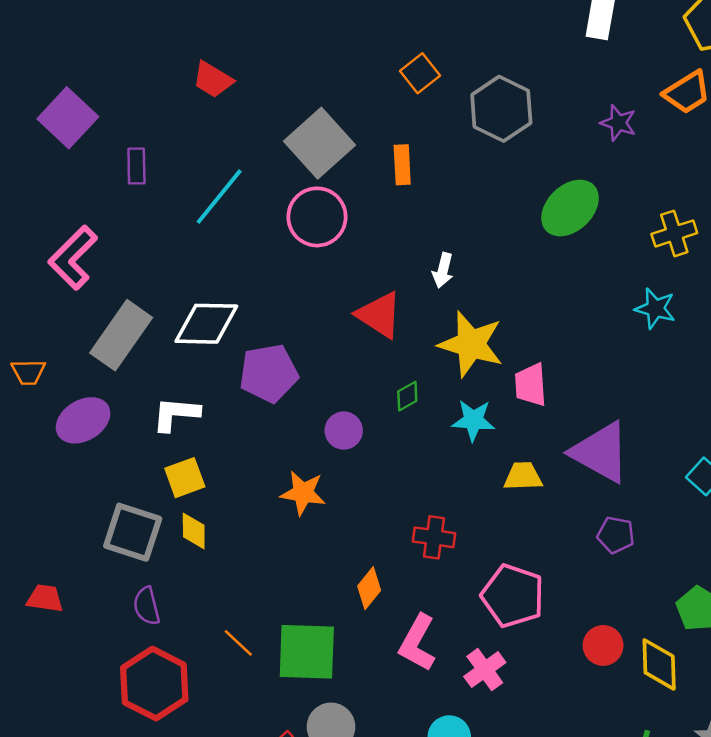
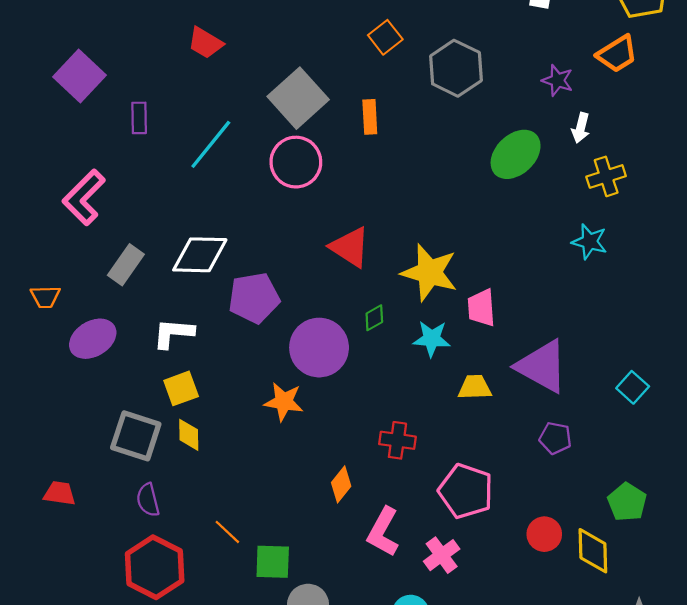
white arrow: (443, 270) -> (581, 128), moved
gray rectangle: (121, 335) -> (126, 265), size x0.7
purple circle: (344, 431) -> (319, 348), size x1.8
green square: (307, 652) -> (273, 562), moved, size x0.7

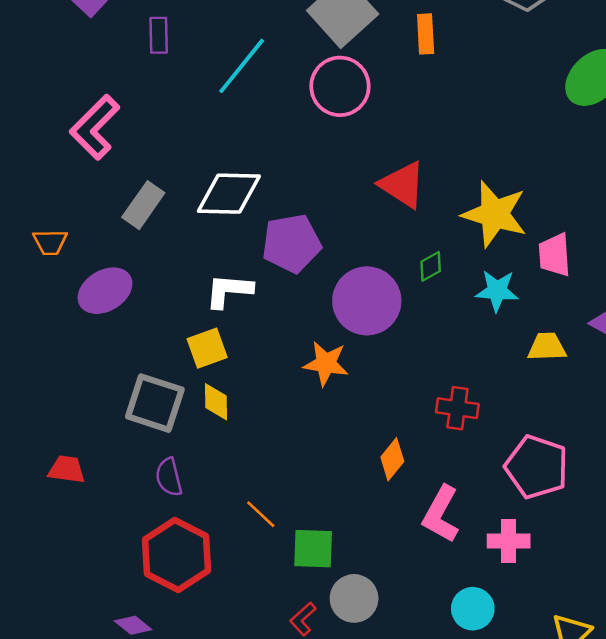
white L-shape: (173, 333) -> (229, 291), moved
pink cross: (442, 555) -> (509, 541), turned 36

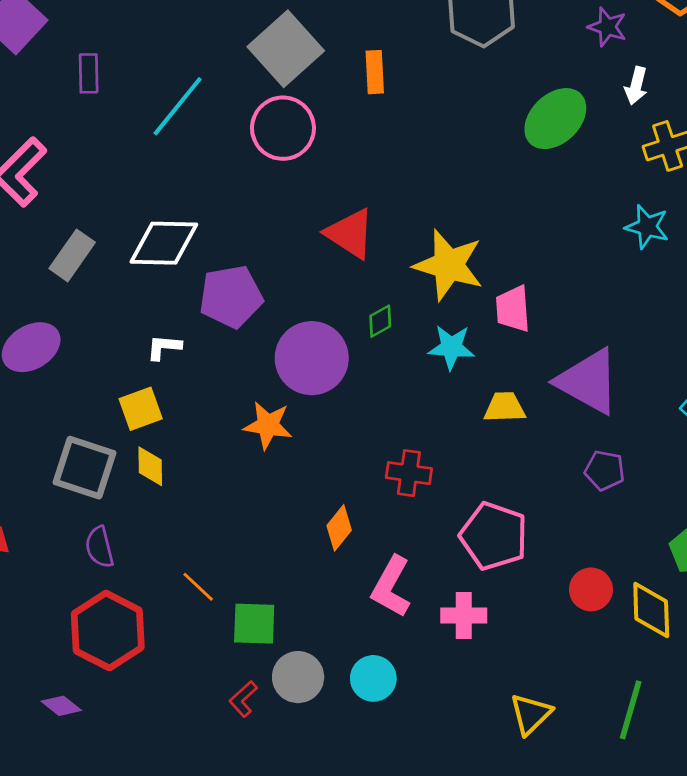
white L-shape: (229, 291) -> (164, 347), size x0.7
cyan circle: (473, 609) -> (373, 678), moved

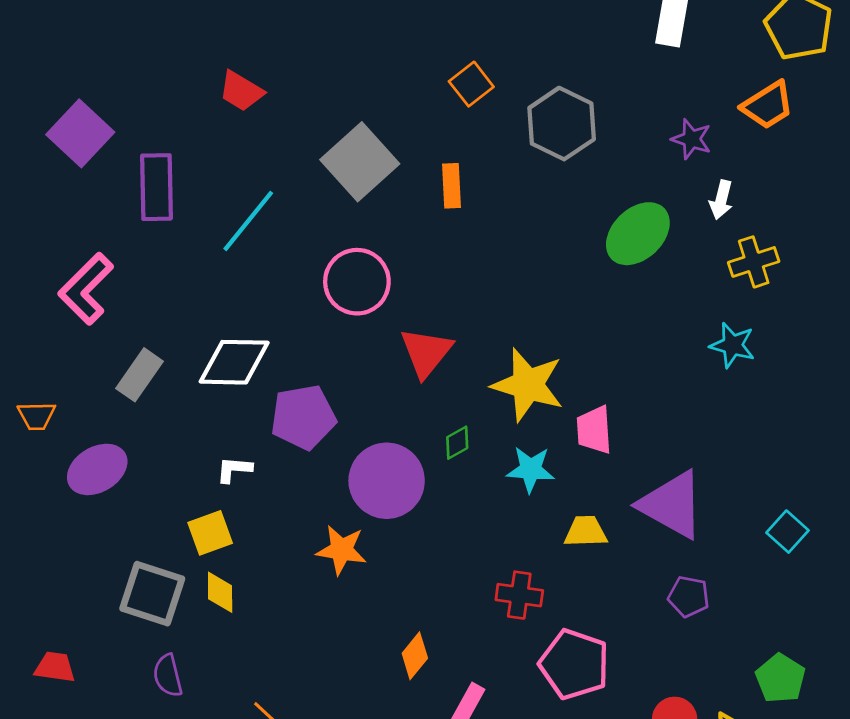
purple rectangle: (89, 73) -> (156, 187), size x1.6
pink circle: (283, 128) -> (357, 282), moved
red triangle: (350, 234) -> (426, 352), turned 36
red cross: (409, 473) -> (519, 595), moved

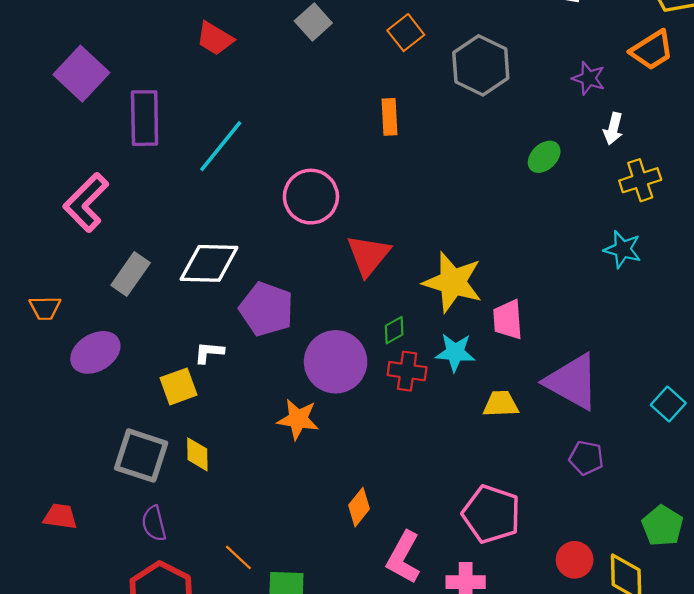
gray square: (360, 162) -> (313, 22), moved, size x0.6
green ellipse: (638, 234) -> (544, 157), size x0.6
purple pentagon: (303, 417) -> (266, 309), turned 30
yellow square: (210, 533) -> (179, 386), moved
red cross: (519, 595) -> (407, 371), moved

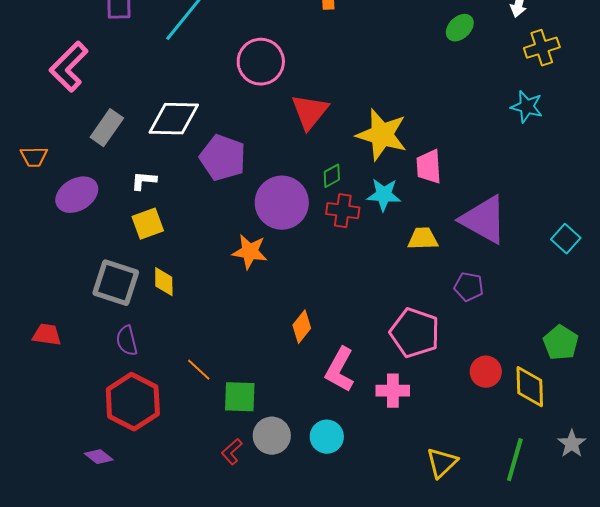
white L-shape: (209, 352) -> (144, 181), moved
purple pentagon: (586, 458) -> (469, 287), moved

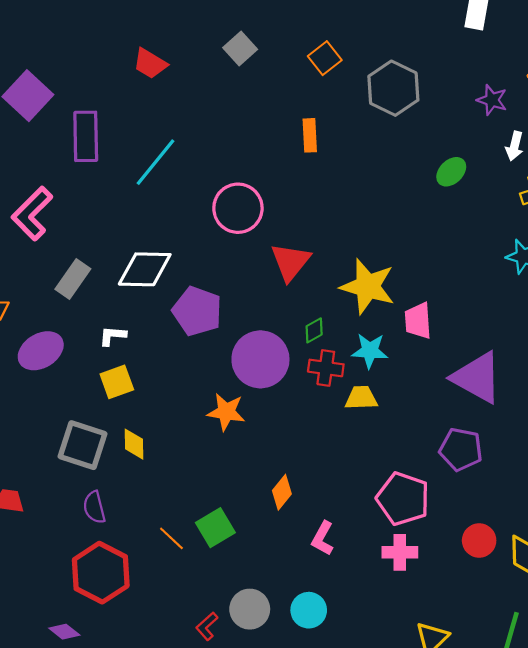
yellow trapezoid: (423, 239) -> (361, 398), moved
purple pentagon: (469, 287) -> (461, 449), size x1.4
pink L-shape: (340, 370) -> (323, 538), size x0.7
pink cross: (393, 391) -> (400, 552), moved
green square: (240, 397) -> (215, 528), moved, turned -33

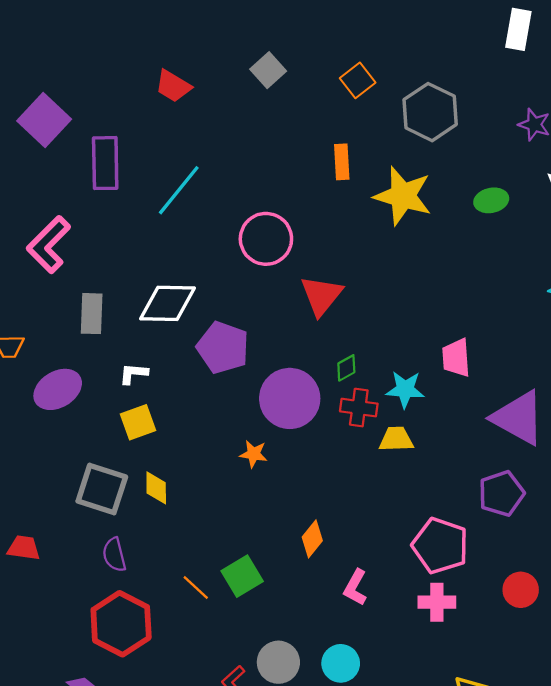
green ellipse: (451, 172) -> (491, 200), turned 32
gray rectangle: (73, 279) -> (92, 314), turned -33
yellow star: (368, 286) -> (403, 196), moved
orange star: (226, 412) -> (253, 454), size x0.7
purple pentagon: (461, 449) -> (501, 494), turned -30

